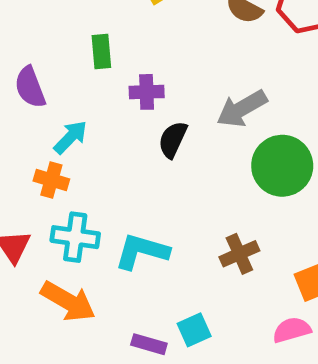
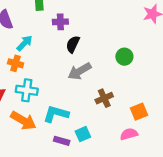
gray arrow: (242, 109) -> (80, 71), moved
green circle: (282, 166) -> (124, 57), size x0.6
cyan L-shape: (142, 251) -> (56, 114), moved

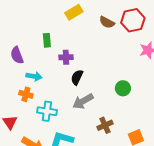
cyan arrow: (25, 43) -> (34, 76), turned 56
cyan cross: (27, 90) -> (47, 111), moved

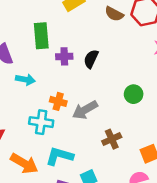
green rectangle: (47, 40) -> (41, 36), size x1.5
black semicircle: (77, 77) -> (91, 59), moved
orange cross: (26, 94) -> (58, 101), moved

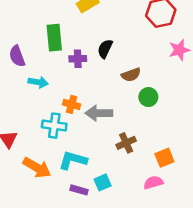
brown semicircle: (114, 14) -> (131, 75), moved, turned -48
black semicircle: (91, 59) -> (105, 49), moved
gray arrow: (85, 110) -> (99, 113), turned 30

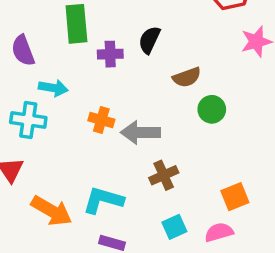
cyan cross: (54, 126) -> (28, 120), moved
brown cross: (126, 143) -> (164, 175), moved
cyan square: (103, 182) -> (174, 227), moved

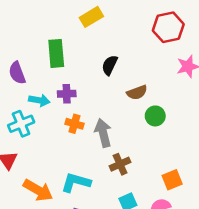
purple cross: (110, 54) -> (67, 94), moved
cyan cross: (28, 120) -> (21, 124), turned -30
gray arrow: (141, 132) -> (103, 133), turned 76

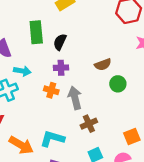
black semicircle: (110, 65) -> (60, 42), moved
purple cross: (67, 94) -> (61, 68), moved

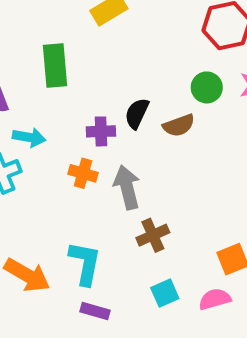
black semicircle: (60, 42) -> (137, 113), moved
green circle: (118, 84) -> (207, 87), moved
cyan L-shape: (52, 139) -> (85, 263), turned 85

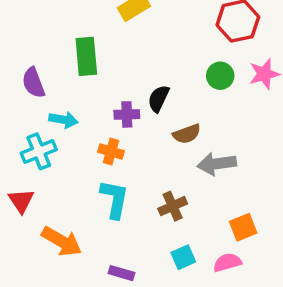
brown semicircle: (179, 125) -> (187, 134), moved
gray arrow: (127, 187) -> (217, 164), moved, turned -84
cyan L-shape: (85, 263) -> (115, 199), moved

